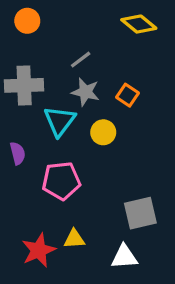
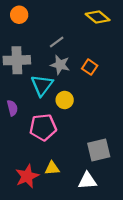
yellow circle: (103, 132) -> (65, 100), moved

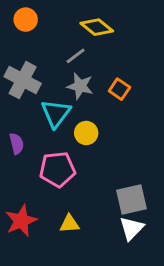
yellow diamond: (98, 17) -> (97, 27), moved
gray cross: (17, 60) -> (23, 80), turned 30
red star: (27, 176) -> (21, 221), moved
white triangle: (87, 181) -> (132, 228), moved, turned -42

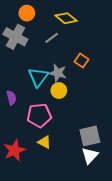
orange circle: (26, 20) -> (27, 13), moved
gray cross: (23, 80) -> (15, 37), moved
gray star: (80, 86) -> (58, 73), moved
yellow triangle: (70, 224) -> (44, 142), moved, turned 32

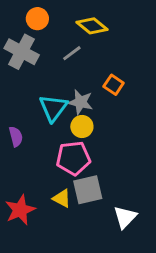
pink pentagon: (39, 115) -> (73, 158), moved
gray square: (90, 136) -> (88, 190), moved

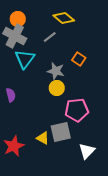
orange circle: (37, 19) -> (18, 19), moved
cyan triangle: (53, 108) -> (25, 59), moved
pink pentagon: (73, 158) -> (77, 110), moved

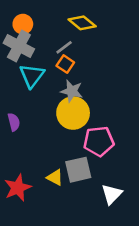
orange square: (79, 59) -> (65, 64), moved
yellow circle: (57, 88) -> (73, 113), size x1.6

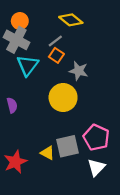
gray star: (72, 91) -> (79, 71), moved
pink pentagon: (99, 141) -> (96, 137), moved, turned 30

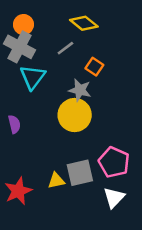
orange square: (56, 55) -> (94, 67), moved
gray star: (79, 71) -> (80, 90), moved
yellow triangle: (48, 153) -> (56, 181), turned -40

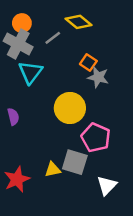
gray line: (65, 48) -> (53, 38), moved
gray star: (80, 90) -> (98, 77), moved
pink pentagon: (114, 162) -> (96, 138), moved
gray square: (80, 173) -> (75, 162), turned 30

